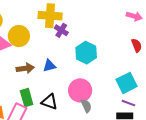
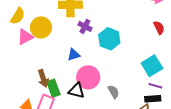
purple cross: (61, 30) -> (85, 26), moved
brown arrow: (25, 68) -> (43, 78), moved, turned 84
pink circle: (80, 90) -> (88, 77), moved

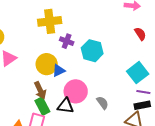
yellow circle: (41, 27) -> (47, 64), moved
brown arrow: (43, 78) -> (40, 90), moved

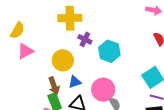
blue triangle: (59, 71) -> (75, 82), moved
pink circle: (76, 91) -> (103, 90), moved

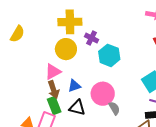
purple cross: (85, 39) -> (92, 38), moved
pink triangle: (25, 51) -> (53, 72), moved
yellow circle: (63, 60) -> (66, 49), moved

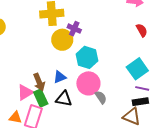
yellow circle: (66, 49) -> (62, 40), moved
cyan hexagon: (109, 55) -> (87, 57), moved
pink triangle: (53, 72) -> (25, 92), moved

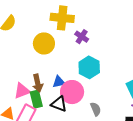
yellow circle: (62, 40) -> (44, 43), moved
pink circle: (88, 83) -> (72, 92), moved

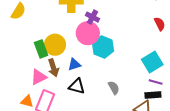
yellow circle: (44, 43) -> (55, 45), moved
pink circle: (72, 92) -> (88, 33), moved
green rectangle: (36, 99) -> (41, 49), moved

